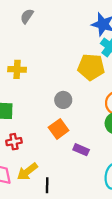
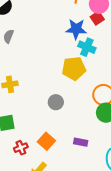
orange square: (59, 129) -> (46, 141), moved

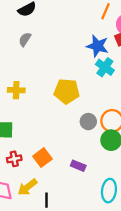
yellow pentagon: (74, 68) -> (67, 91), moved
gray circle: (56, 102) -> (88, 122), moved

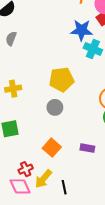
gray circle: (88, 122) -> (55, 107), moved
red cross: (14, 159) -> (26, 169), moved

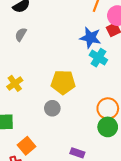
yellow cross: (13, 89) -> (15, 83), turned -35
orange square: (52, 148) -> (26, 146), moved

